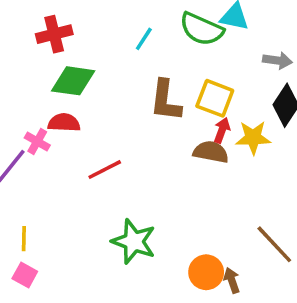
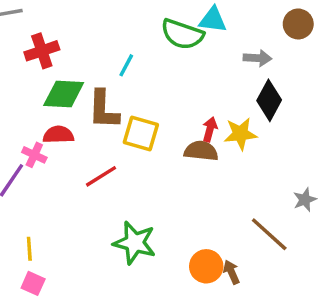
cyan line: (144, 39) -> (126, 65), moved
yellow square: (215, 98) -> (141, 133), moved
brown L-shape: (166, 101) -> (104, 110), moved

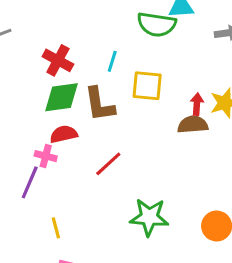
red cross: (42, 51) -> (58, 60), moved, turned -32
yellow square: (141, 133) -> (147, 86), moved
yellow line: (29, 249) -> (56, 228), moved

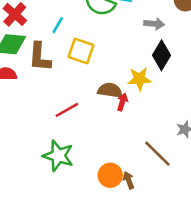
red arrow: (197, 104) -> (122, 102), moved
red line: (108, 164) -> (67, 110), moved

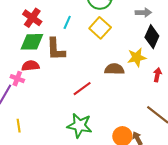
yellow square: (81, 51) -> (100, 28), moved, turned 30
red arrow: (122, 102) -> (157, 75), moved

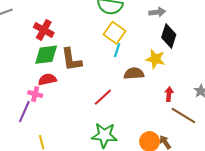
cyan line: (67, 22) -> (117, 50), moved
yellow star: (137, 57) -> (155, 59), turned 30
red arrow: (157, 75) -> (169, 94), moved

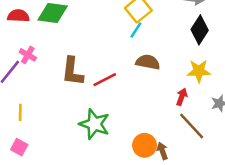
yellow star: (155, 59) -> (199, 71), moved, turned -30
brown L-shape: (71, 60) -> (72, 71), moved
red semicircle: (47, 79) -> (18, 16), moved

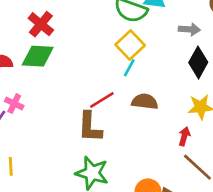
brown L-shape: (72, 71) -> (90, 127), moved
red line: (105, 80) -> (102, 100), moved

